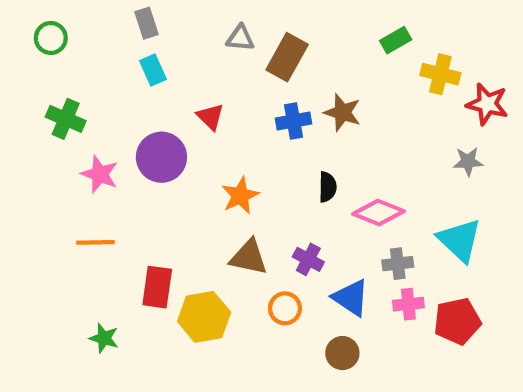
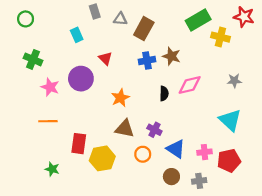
gray rectangle: (147, 23) -> (95, 11), moved
green rectangle: (396, 40) -> (198, 20), size x1.6
red star: (487, 104) -> (244, 17), moved
pink diamond: (379, 213) -> (190, 85), moved, turned -35
gray cross: (398, 264) -> (199, 181), moved

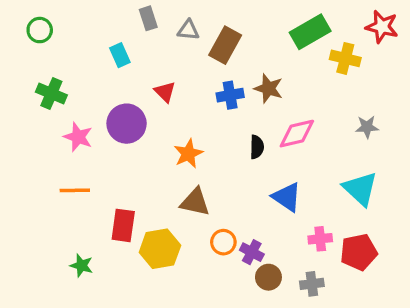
purple cross: (154, 130) -> (252, 252), moved
blue triangle: (176, 149) -> (287, 197), moved

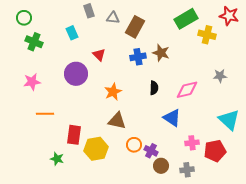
green cross: (51, 94) -> (34, 42), moved
pink diamond: (297, 134) -> (187, 90), moved
pink star: (78, 137) -> (32, 82), moved, turned -30
cyan triangle: (360, 189) -> (229, 120), moved
green star: (81, 265) -> (57, 159), moved

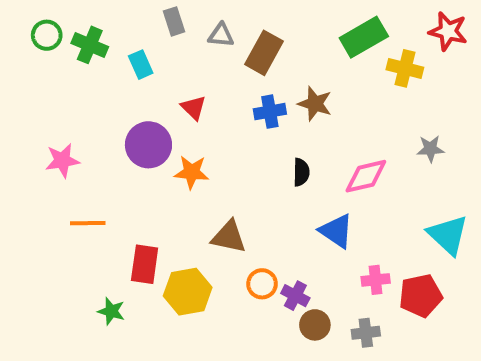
green cross: (34, 42) -> (90, 45), moved
orange star: (113, 92) -> (192, 172), moved, turned 30

